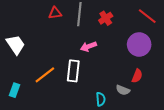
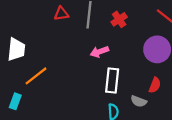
white trapezoid: (15, 44) -> (16, 49), turned 40
white rectangle: (73, 71) -> (112, 81), moved
orange line: (45, 75) -> (36, 76), moved

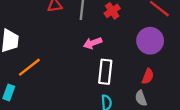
gray semicircle: (139, 101) -> (141, 98), moved, turned 49

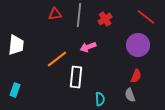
orange line: (29, 67) -> (57, 59), moved
white rectangle: (105, 72) -> (76, 77), moved

